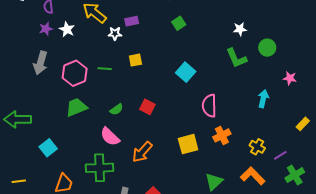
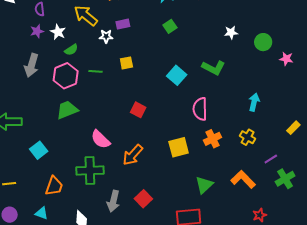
green circle: (267, 48) -> (263, 42), moved
green L-shape: (236, 58) -> (214, 68), moved, turned -40
pink star: (290, 78) -> (286, 59), moved
green semicircle: (116, 109) -> (71, 50), moved
yellow cross: (257, 147) -> (247, 137), moved

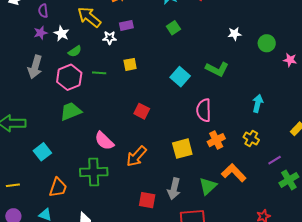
orange L-shape: (243, 179) -> (234, 173), moved
red square: (143, 199) -> (147, 200), turned -36
gray arrow: (113, 201) -> (174, 189), moved

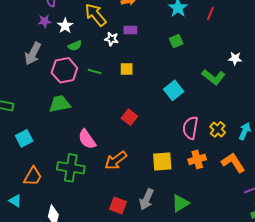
green L-shape: (217, 69) -> (214, 77), moved
yellow cross: (251, 139) -> (218, 129), moved
orange L-shape: (234, 173) -> (233, 163), moved

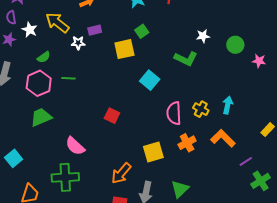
white star: (65, 26) -> (30, 30), moved
yellow square: (127, 69) -> (124, 49), moved, size x1.5
orange arrow: (116, 160) -> (121, 173), moved

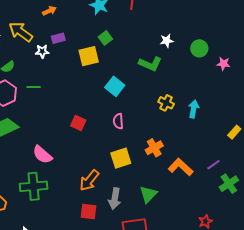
yellow cross: (201, 109) -> (166, 103), moved
pink semicircle: (174, 113) -> (118, 121), moved, size x0.7
orange L-shape: (223, 138) -> (181, 167), moved

